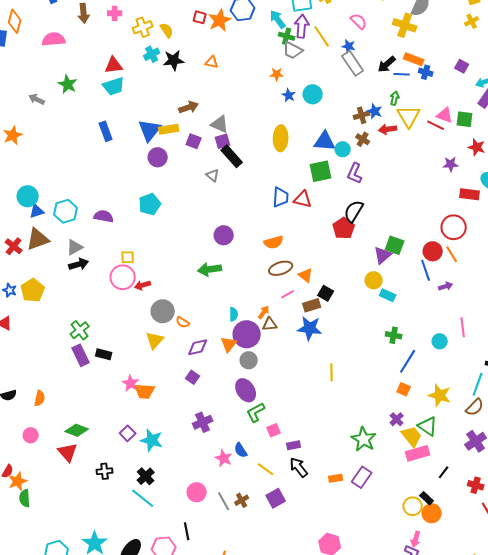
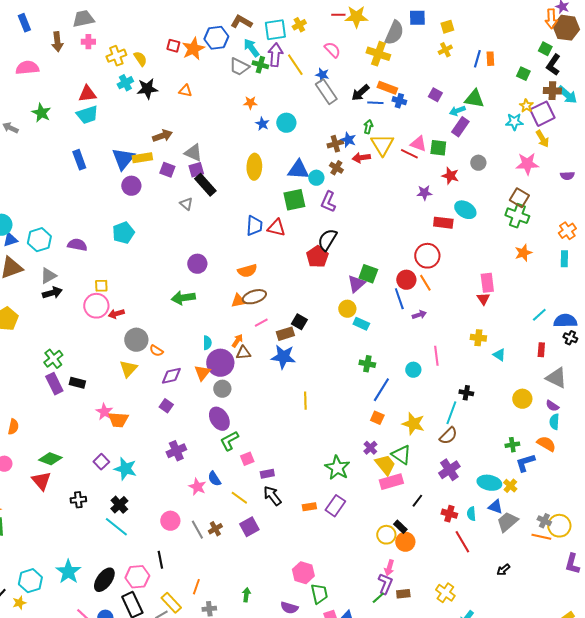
gray trapezoid: (293, 50) -> (239, 67), moved
orange triangle: (306, 275) -> (238, 301), moved, turned -49

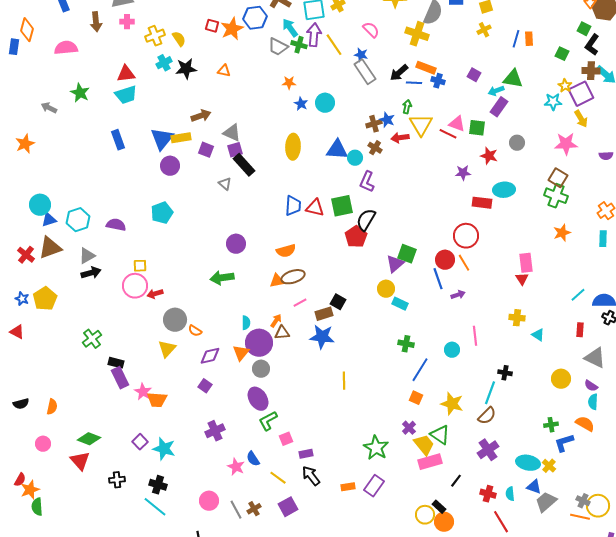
green square: (294, 200) -> (342, 206), moved
cyan ellipse: (465, 210) -> (504, 190), turned -35
purple rectangle: (54, 384) -> (120, 378), moved
black cross: (119, 505) -> (158, 485), turned -30

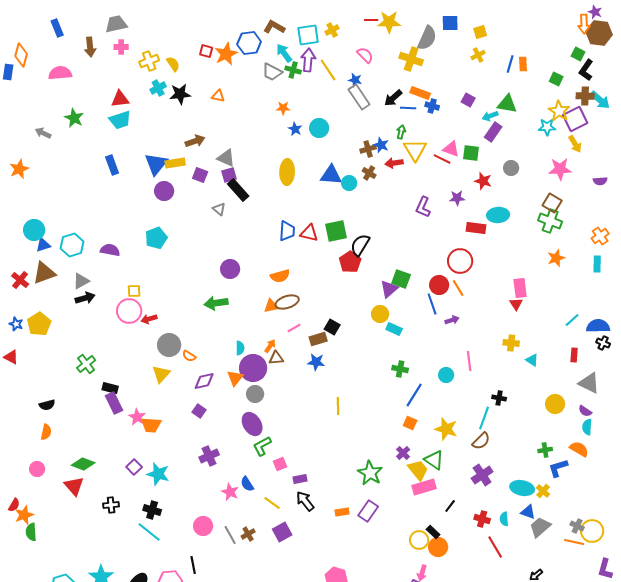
yellow star: (565, 86) -> (559, 111), size x1.5
purple L-shape: (367, 182) -> (423, 207), moved
blue star: (322, 337) -> (316, 362), size x0.7
black semicircle: (21, 404) -> (47, 405), moved

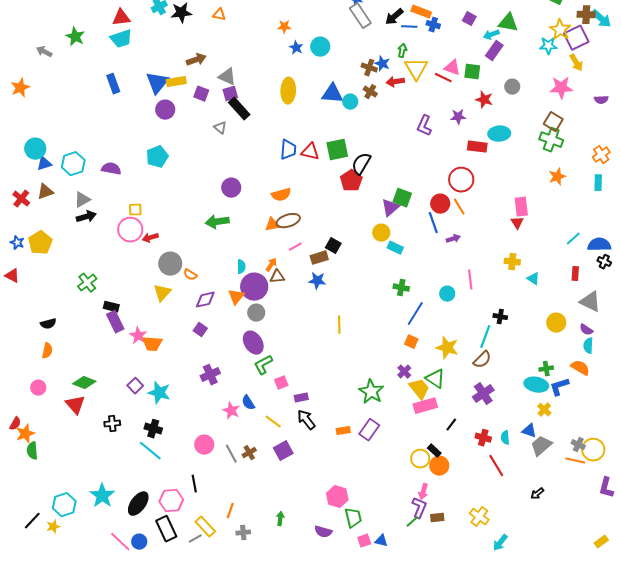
brown cross: (368, 149) -> (369, 68), turned 35
brown triangle: (44, 273) -> (45, 192), size x0.7
cyan ellipse: (522, 488) -> (536, 385), moved

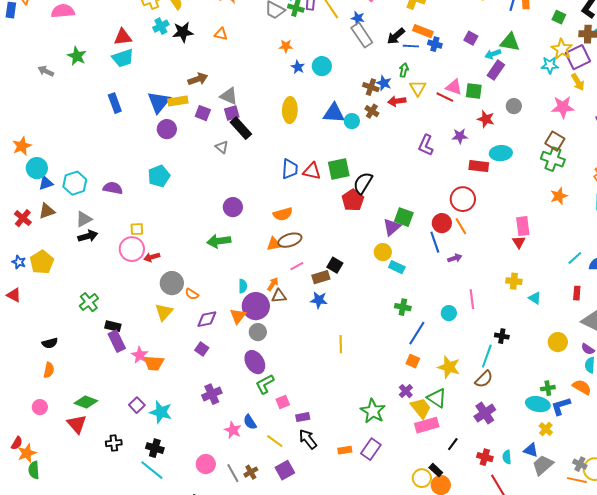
yellow triangle: (416, 69) -> (418, 88), size x0.7
orange star: (20, 88) -> (22, 146), moved

